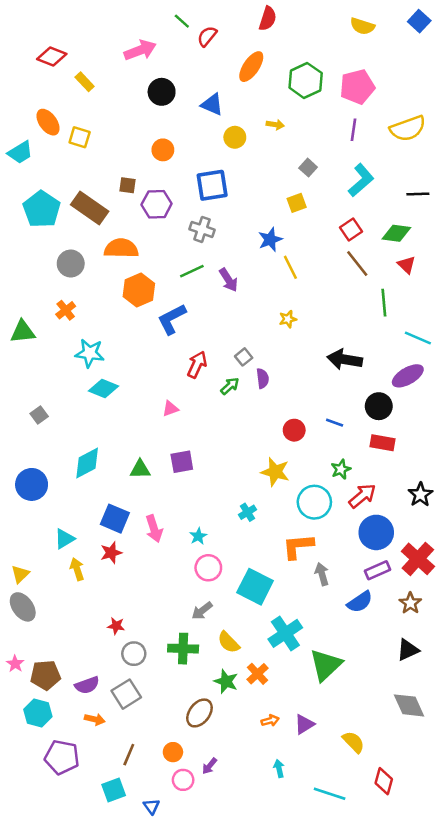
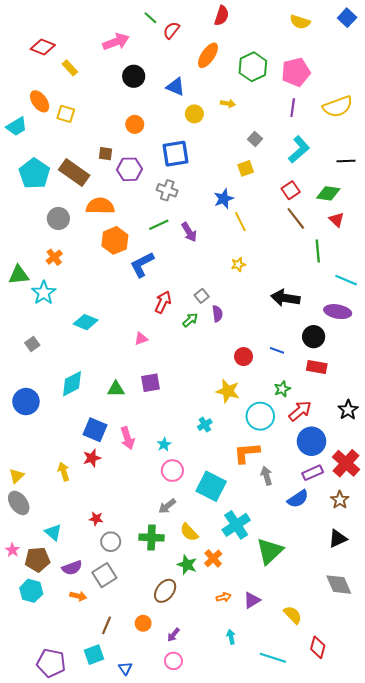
cyan star: (90, 353) -> (44, 293), moved, turned 30
purple ellipse: (408, 376) -> (338, 312), turned 40
cyan triangle: (64, 539) -> (53, 532), moved, turned -48
purple pentagon: (62, 757) -> (51, 663), moved
pink circle: (183, 780) -> (173, 661), moved

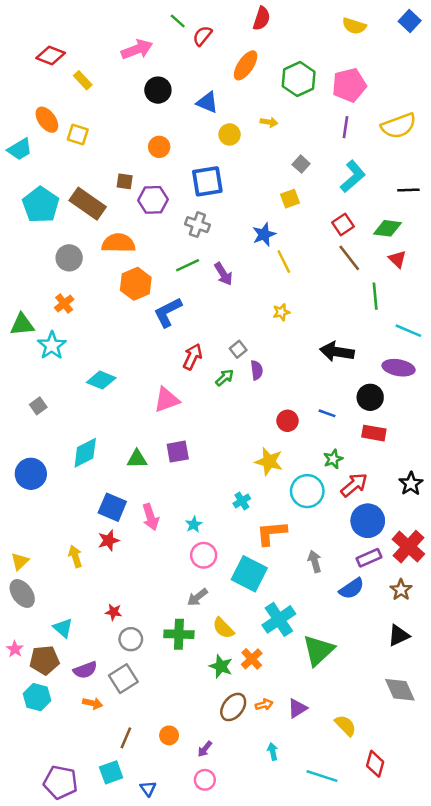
pink triangle: (141, 339) -> (167, 400), size x1.6
orange L-shape: (247, 453) -> (271, 533), moved
brown ellipse: (165, 591) -> (233, 707), moved

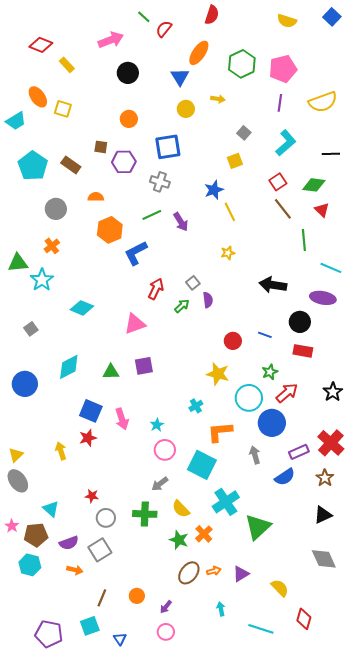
blue triangle: (207, 102) -> (180, 77), moved, turned 36
brown rectangle: (88, 204) -> (71, 165), size x0.7
orange semicircle: (118, 243) -> (96, 197), size x0.6
blue circle: (368, 521) -> (272, 423), moved

